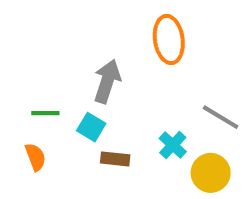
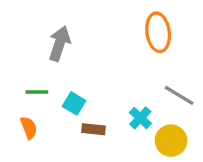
orange ellipse: (169, 40) -> (158, 32), moved
gray arrow: (107, 81) -> (59, 44), moved

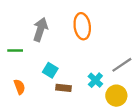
orange ellipse: (158, 32) -> (82, 26), moved
green line: (37, 92) -> (15, 50), moved
gray line: (179, 95) -> (122, 65), turned -65

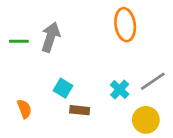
orange ellipse: (82, 26) -> (125, 25), moved
green line: (15, 50) -> (19, 41), moved
cyan cross: (95, 80) -> (120, 90), moved

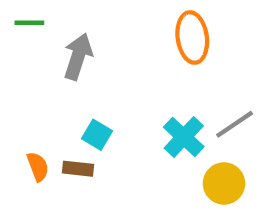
green line: (19, 41) -> (29, 23), moved
cyan cross: (120, 90) -> (184, 137), size x1.4
brown rectangle: (80, 110) -> (78, 169), moved

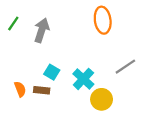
green line: (29, 23) -> (13, 24), moved, turned -56
cyan cross: (184, 137) -> (83, 79), moved
yellow circle: (224, 183) -> (102, 99), moved

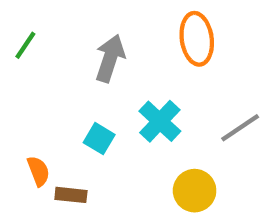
gray arrow: (42, 30) -> (110, 58), moved
cyan cross: (83, 79) -> (160, 121), moved
brown rectangle: (42, 90) -> (71, 195), moved

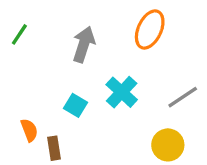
orange ellipse: (197, 39) -> (150, 29), turned 33
yellow circle: (195, 191) -> (168, 145), moved
brown rectangle: (71, 195) -> (54, 148), turned 75

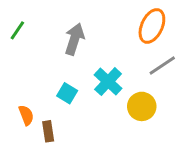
orange ellipse: (150, 29) -> (152, 26), moved
gray line: (183, 97) -> (162, 65), moved
yellow circle: (168, 145) -> (142, 106), moved

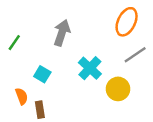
green line: (17, 30) -> (14, 43), moved
cyan square: (67, 93) -> (42, 74), moved

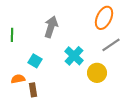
green line: (14, 43) -> (12, 35), turned -32
orange semicircle: (22, 96) -> (18, 79), turned -80

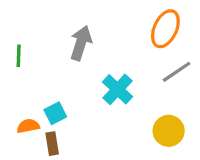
cyan square: (35, 61) -> (55, 113), moved, turned 32
yellow circle: (97, 73) -> (169, 131), moved

